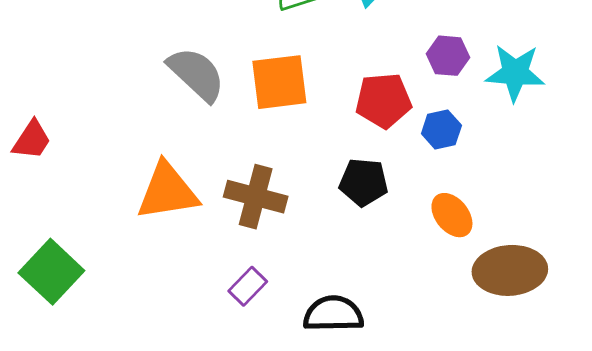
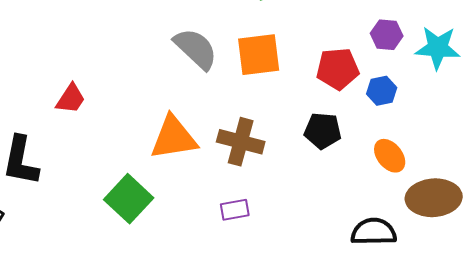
green square: (51, 272) -> (129, 199), moved
purple rectangle: (248, 286) -> (235, 210), turned 36
black semicircle: (333, 314) -> (374, 232), moved

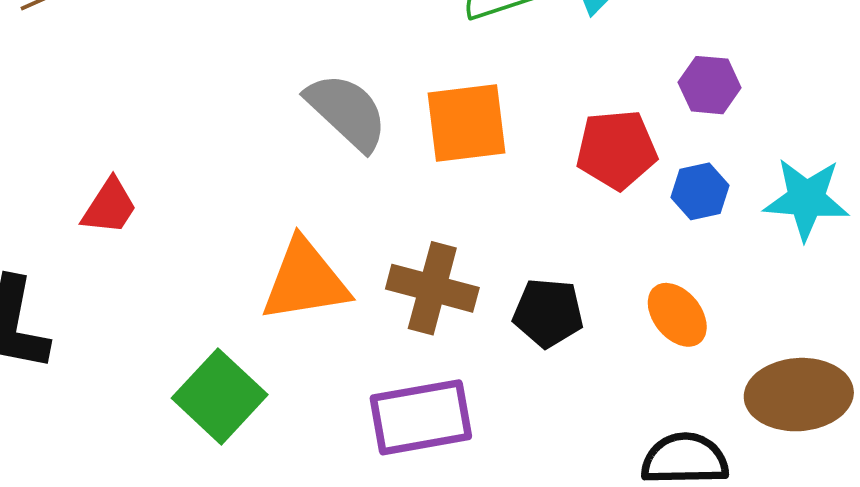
cyan star: (438, 48) -> (806, 199), moved
black pentagon: (323, 131) -> (548, 313), moved
orange ellipse: (390, 156) -> (677, 315), moved
purple rectangle: (235, 210) -> (421, 417), size x1.8

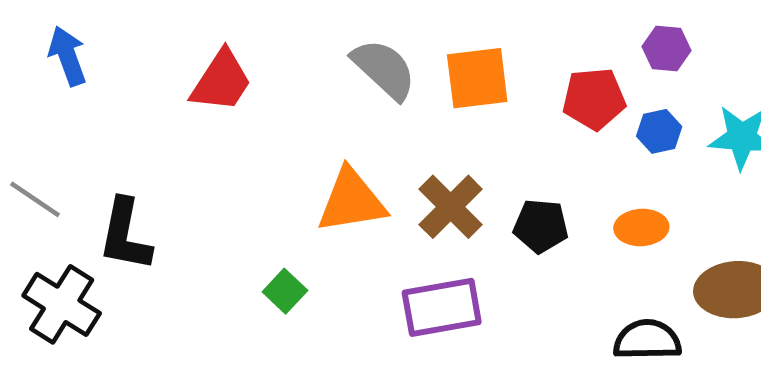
red trapezoid: (110, 207) -> (221, 81), moved, size x1.4
brown cross: (432, 288) -> (451, 207), turned 30
orange ellipse: (677, 315) -> (641, 228), turned -54
green square: (220, 396) -> (285, 291), size x0.6

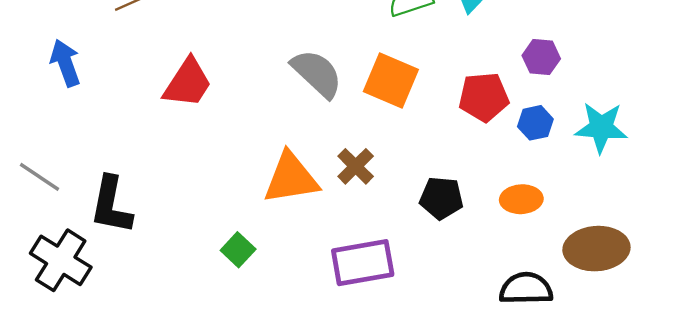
orange square: (477, 78) -> (391, 81), turned 30
brown cross: (451, 207) -> (356, 166), moved, size x0.7

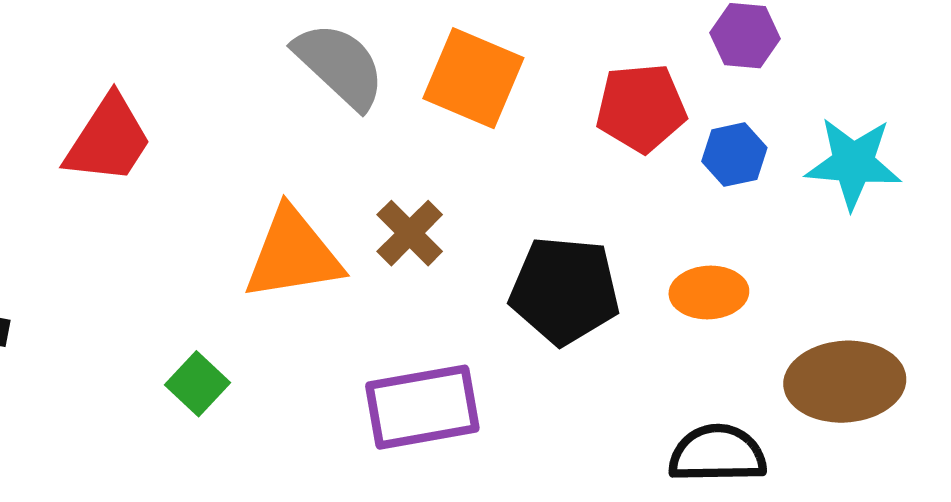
red trapezoid: (188, 83) -> (108, 140), moved
black pentagon: (441, 198) -> (565, 290), size x1.4

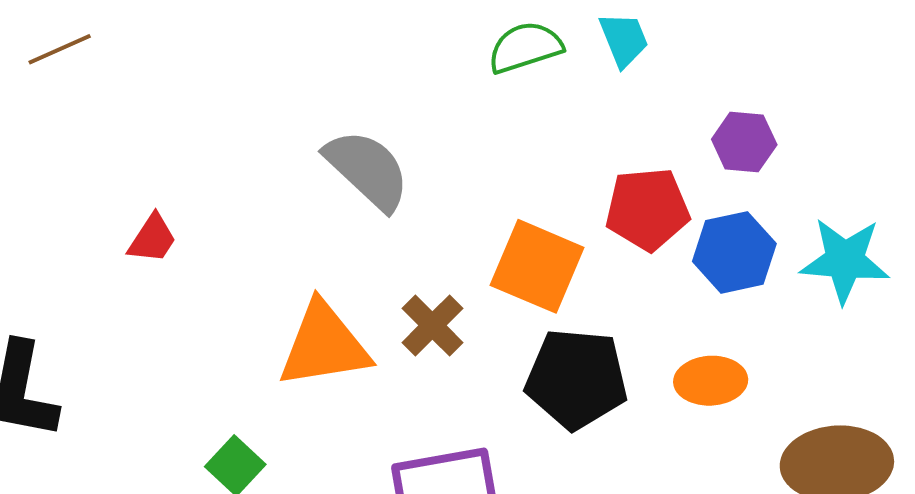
orange square: (473, 78) -> (537, 266), moved
red trapezoid: (108, 140) -> (152, 239), size x0.6
blue hexagon: (734, 155) -> (734, 252), size x1.4

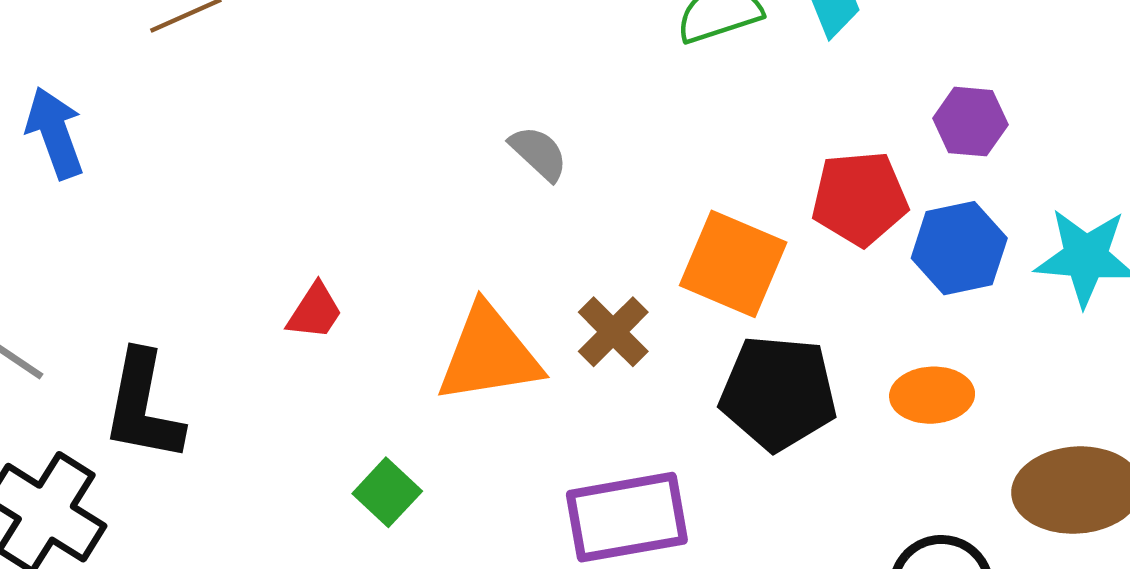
gray semicircle: (367, 170) -> (539, 153), size x0.6
red trapezoid: (152, 239) -> (315, 311), moved

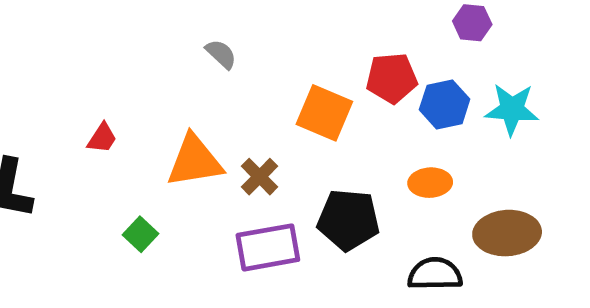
purple hexagon: (970, 122) -> (472, 23), moved
brown cross: (613, 332) -> (260, 177), moved
black pentagon: (778, 393) -> (348, 220), moved

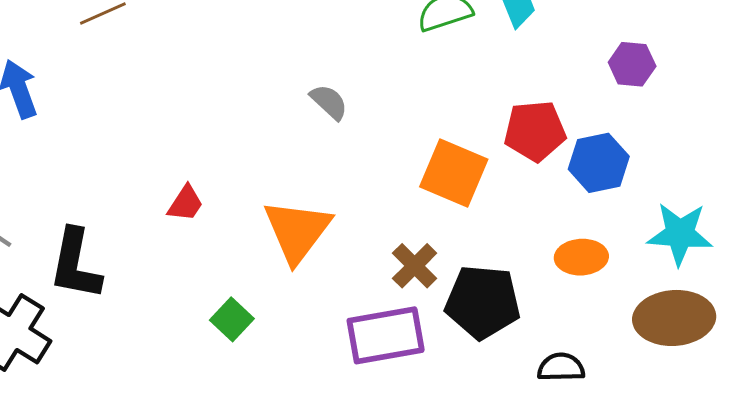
cyan star: (512, 109) -> (680, 234), moved
orange triangle: (195, 161) -> (297, 231), turned -44
brown cross: (260, 177) -> (415, 266), moved
black semicircle: (435, 274) -> (561, 367), moved, size x0.7

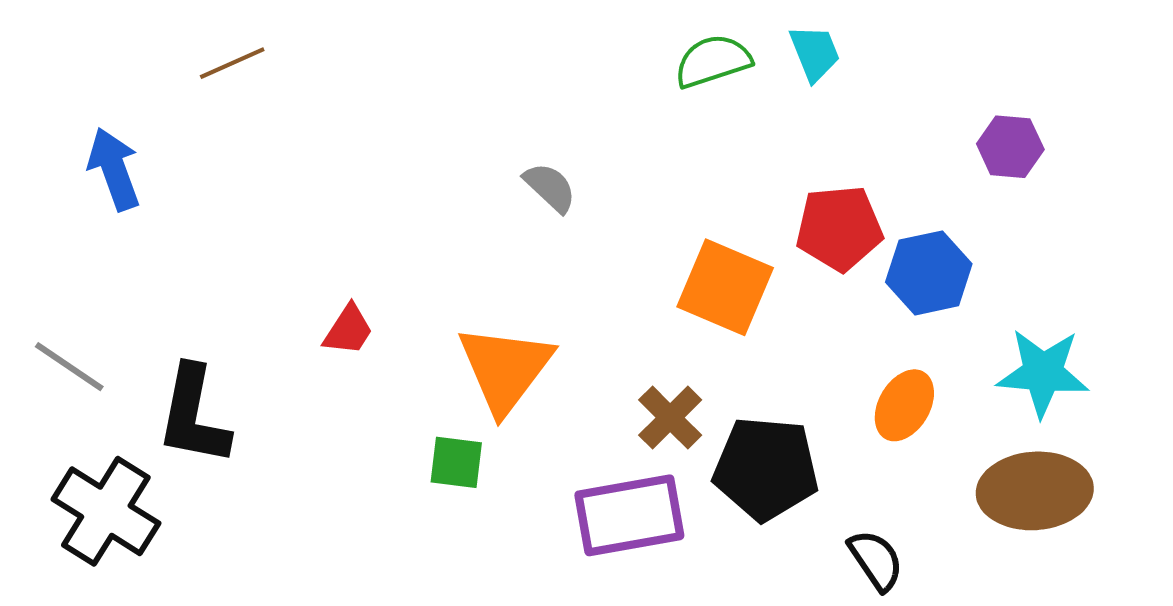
purple hexagon: (632, 64) -> (1010, 147), moved
orange ellipse: (581, 257) -> (904, 405), turned -57
green square: (232, 319) -> (456, 462), moved, turned -36
black semicircle: (561, 367) -> (876, 560), turned 57

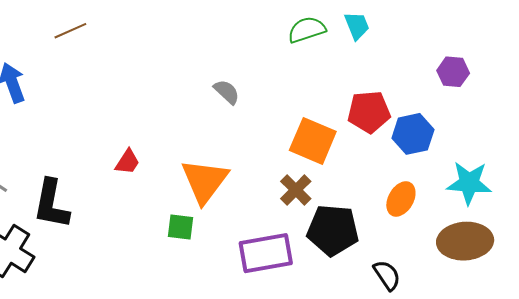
brown cross: (670, 418) -> (296, 190), moved

